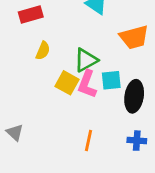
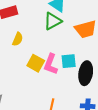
green triangle: (86, 60) -> (53, 21), moved

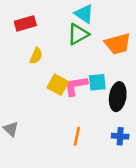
pink L-shape: (51, 64) -> (76, 86), turned 60

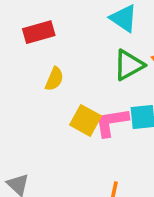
green triangle: (78, 34) -> (129, 65), moved

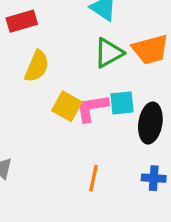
yellow semicircle: (54, 79) -> (37, 66), size x1.4

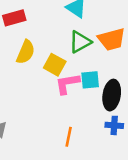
yellow square: (67, 106) -> (55, 65), moved
blue cross: (154, 178) -> (114, 125), moved

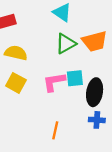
yellow semicircle: (26, 52) -> (16, 53), turned -100
yellow square: (55, 65) -> (16, 83), moved

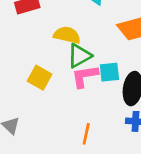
green triangle: (66, 44) -> (79, 56), moved
yellow semicircle: (16, 53) -> (67, 35), moved

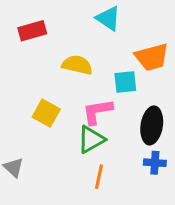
green triangle: (79, 56) -> (91, 139), moved
cyan square: (109, 72) -> (125, 82), moved

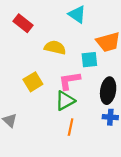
red rectangle: (32, 31) -> (23, 23), turned 54
yellow square: (46, 113) -> (33, 82), turned 30

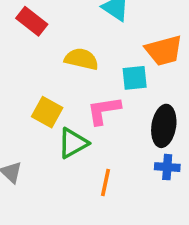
yellow square: (33, 82) -> (47, 112), turned -30
green triangle: (65, 101) -> (73, 143), moved

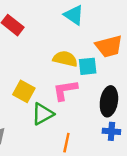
yellow semicircle: (81, 59) -> (65, 59), moved

